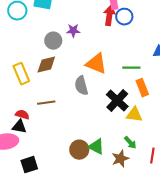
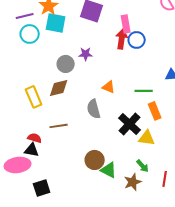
orange triangle: (96, 64) -> (109, 87), size x0.6
brown circle: (79, 150) -> (95, 160), moved

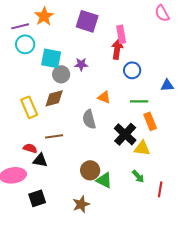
cyan square: (56, 23) -> (51, 58), moved
blue circle: (137, 40) -> (132, 70), moved
black triangle: (32, 150) -> (40, 160), moved
brown star: (133, 182) -> (81, 204), moved

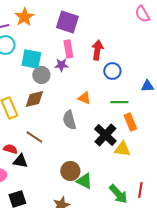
pink rectangle: (121, 34) -> (68, 49), moved
brown line: (54, 136) -> (34, 137), turned 42
green arrow: (138, 176) -> (118, 194), moved, size x1.5

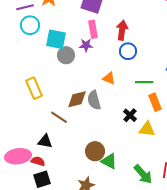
blue circle: (112, 71) -> (128, 51), moved
brown diamond: (34, 99) -> (77, 99), moved
black cross: (105, 135) -> (130, 115), size x0.6
red semicircle: (10, 149) -> (38, 161), moved

